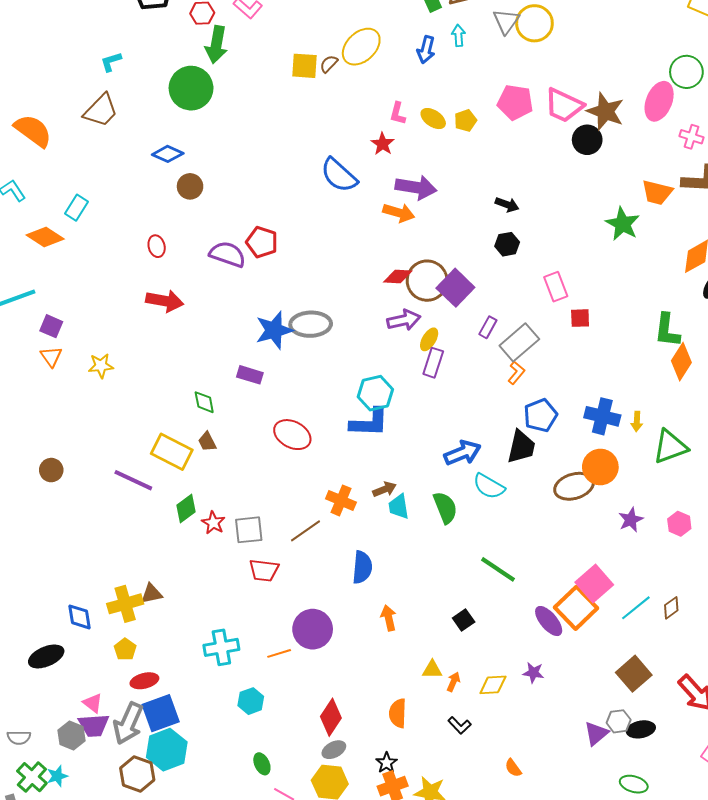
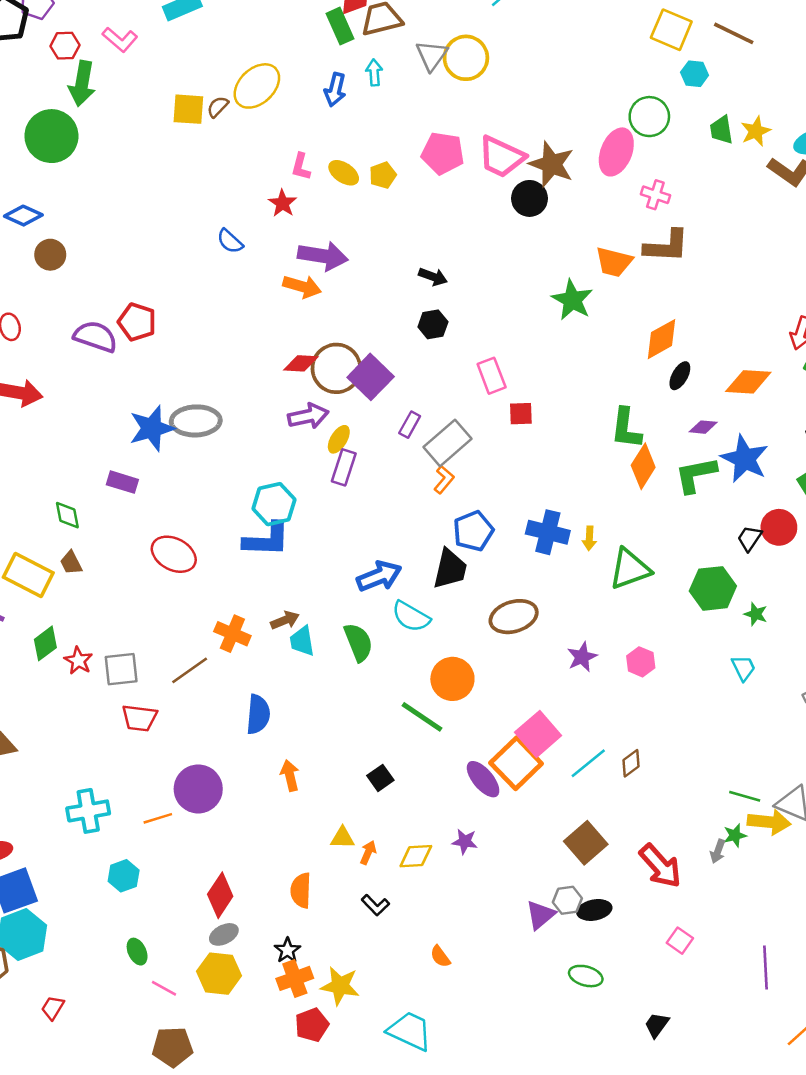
blue semicircle: (339, 175) -> (230, 241), size x0.6
orange circle: (600, 467) -> (452, 679), moved

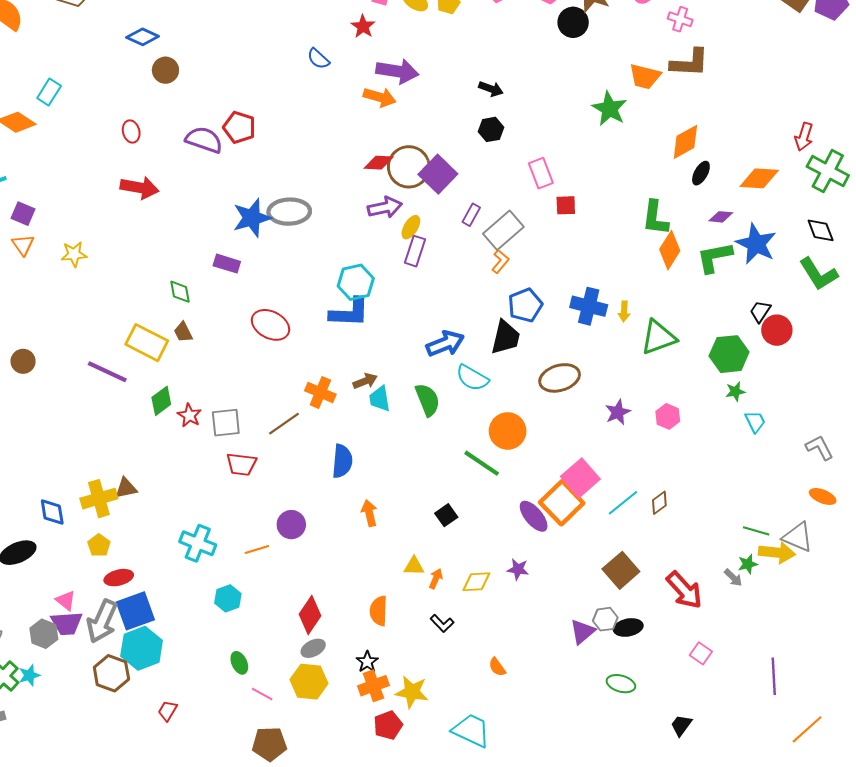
red circle: (779, 527) -> (777, 330), moved
green star: (756, 614) -> (735, 391), moved, turned -30
purple circle: (198, 789) -> (291, 525), size x0.7
cyan cross: (88, 811) -> (198, 543), turned 32
gray arrow: (718, 851) -> (733, 578), turned -66

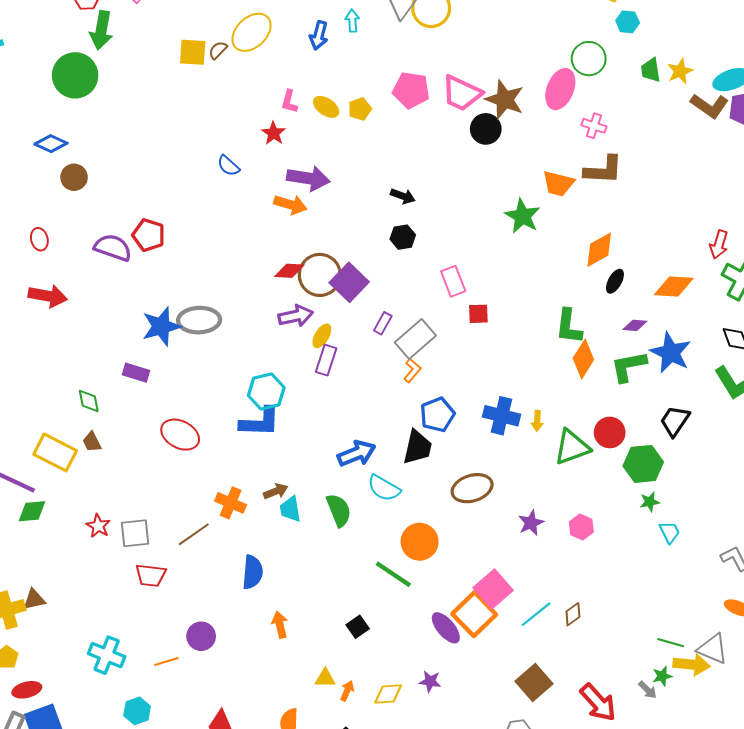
black trapezoid: (760, 311) -> (675, 421), size x1.4
red circle: (777, 330) -> (610, 432), moved
green diamond: (161, 401) -> (32, 511), moved, turned 32

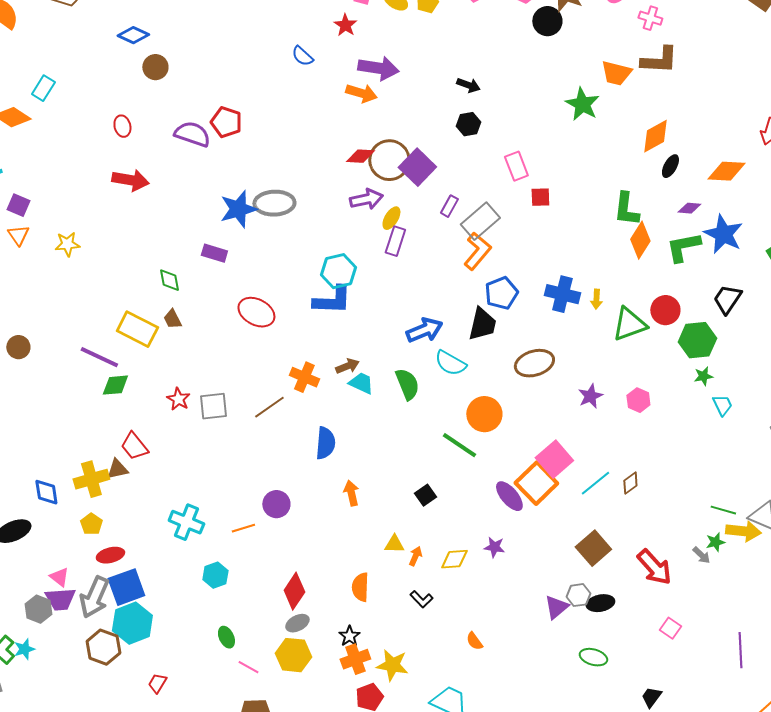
orange L-shape: (412, 371) -> (477, 251), size x1.6
cyan trapezoid: (290, 509) -> (361, 383), turned 124
red trapezoid: (151, 575) -> (134, 446), moved, turned 44

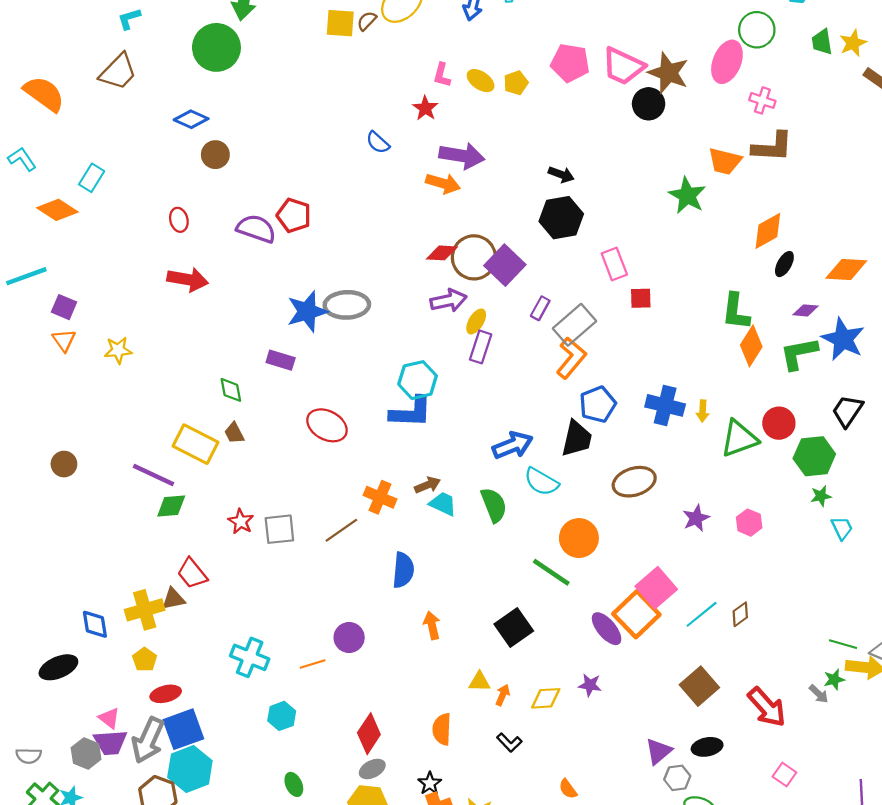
black hexagon: (468, 124) -> (561, 218), size x1.6
black square: (425, 495) -> (514, 628), size x1.6
gray hexagon: (578, 595) -> (677, 778), moved

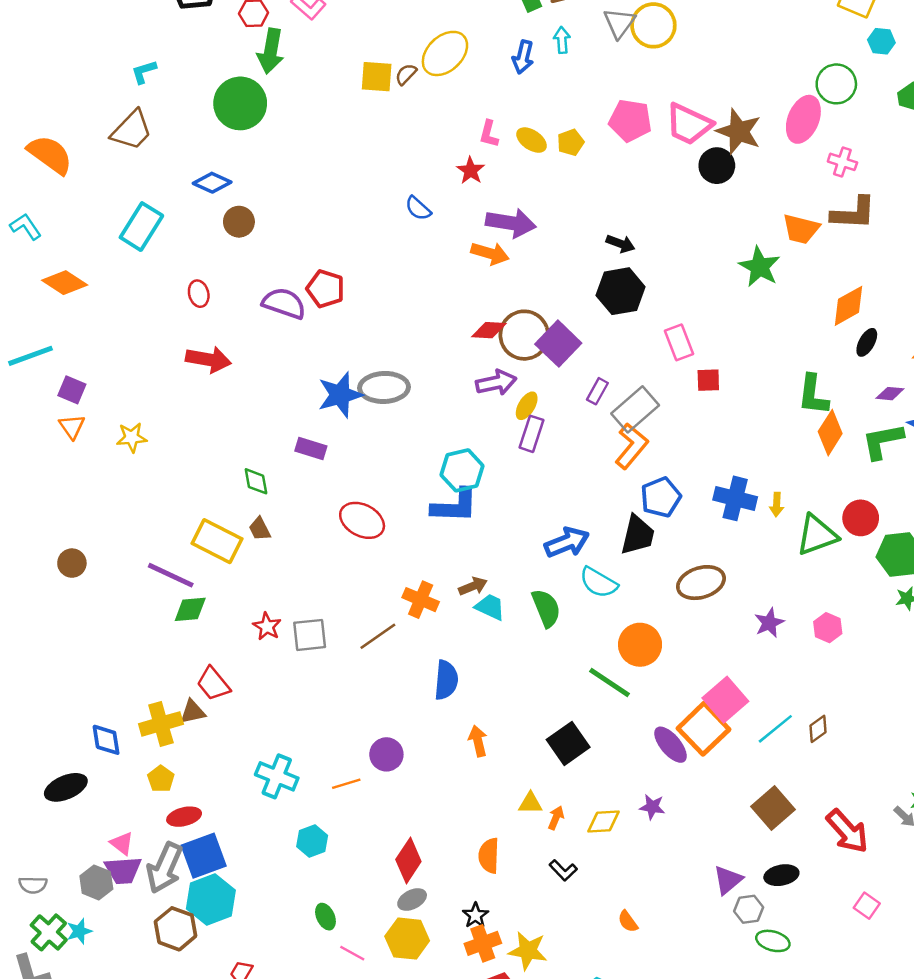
cyan rectangle: (92, 178) -> (141, 227), moved, size x1.5

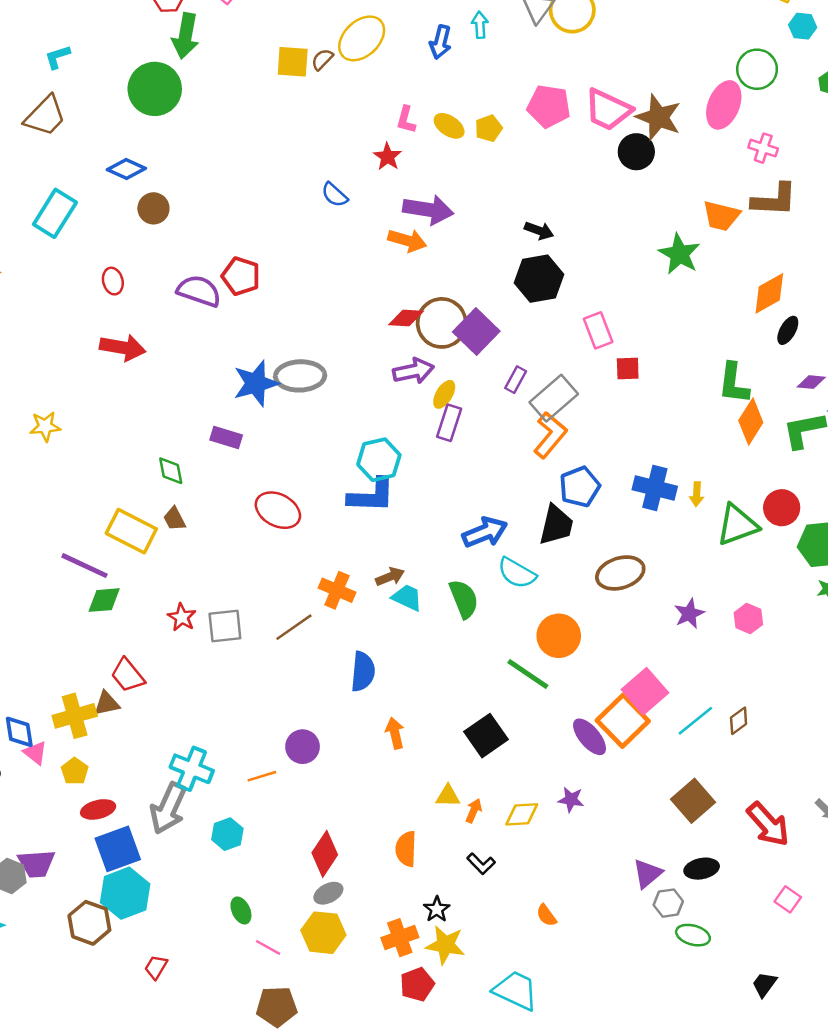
pink triangle: (122, 843) -> (35, 753), moved
gray arrow: (165, 868) -> (168, 808), moved
black star: (475, 915) -> (437, 909), moved

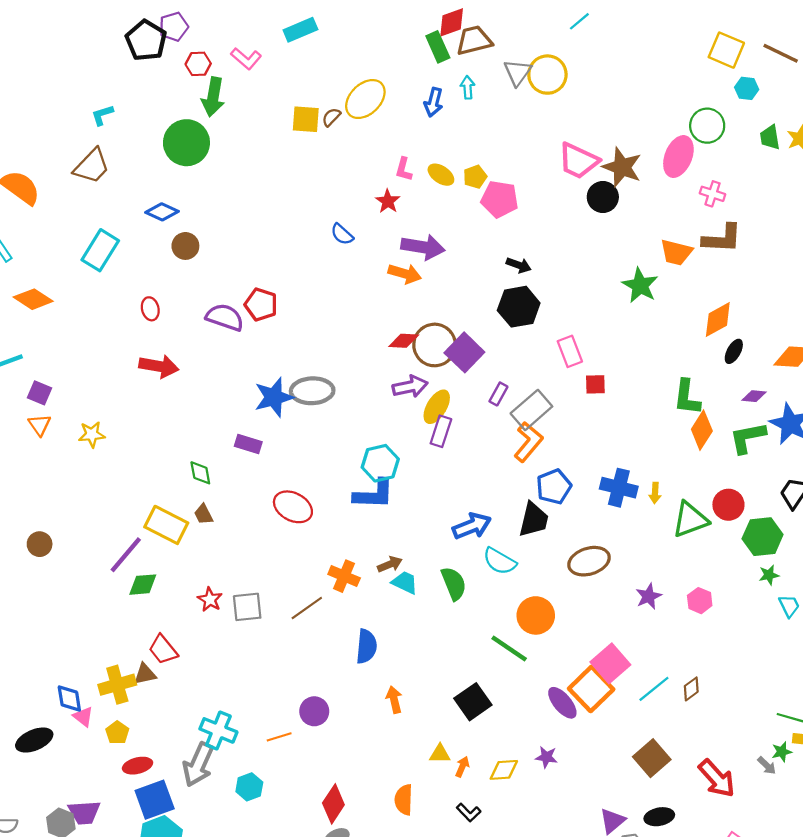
pink pentagon: (549, 106) -> (500, 199), moved
yellow ellipse: (444, 394) -> (437, 407), size x1.4
purple line: (85, 566) -> (126, 555), turned -75

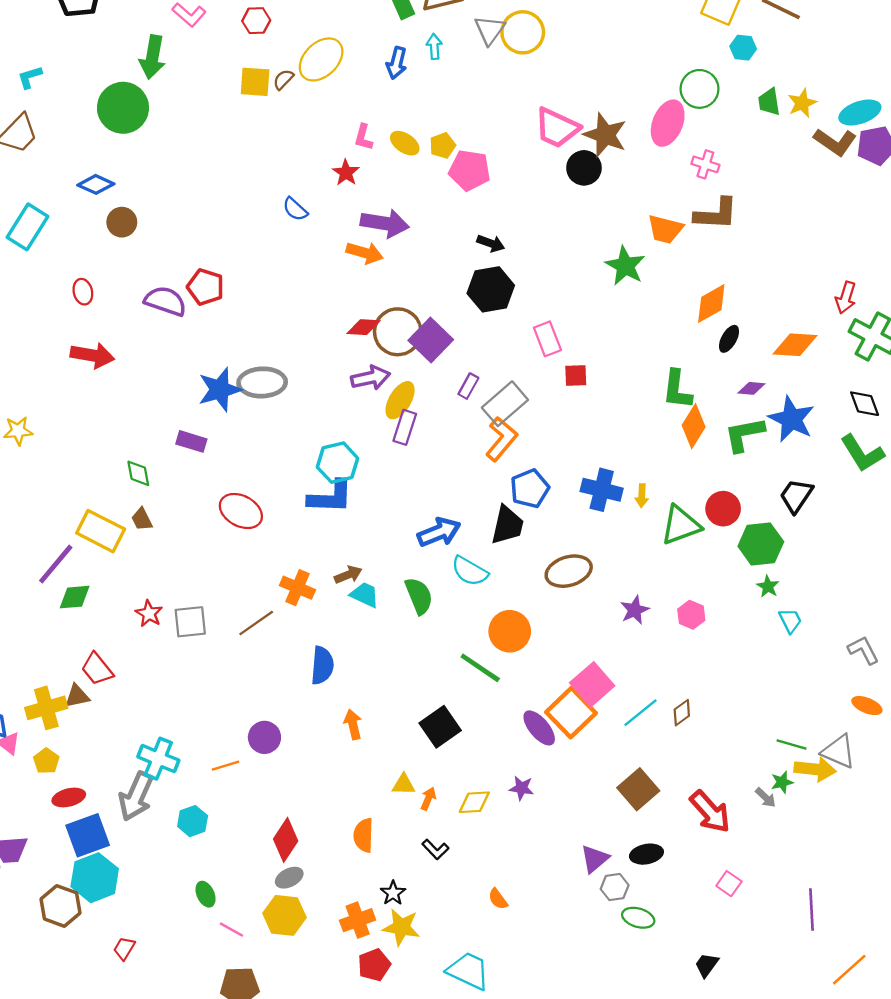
red hexagon: (198, 64) -> (256, 21), moved
green star: (769, 575) -> (768, 586), turned -30

